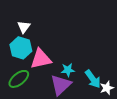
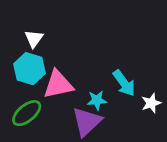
cyan arrow: (93, 79) -> (124, 83), moved
white star: (107, 88) -> (151, 103), moved

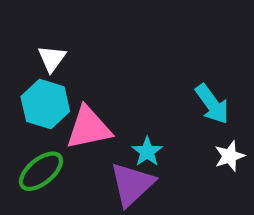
cyan arrow: (124, 83) -> (212, 104), moved
cyan star: (97, 100) -> (147, 152), turned -30

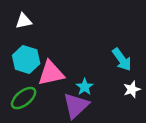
white triangle: (52, 59) -> (24, 21), moved, turned 42

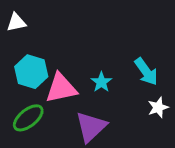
white triangle: (24, 21) -> (16, 22), moved
cyan star: (85, 87) -> (101, 82), moved

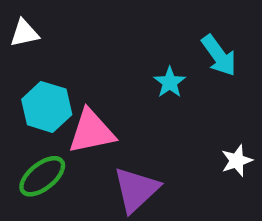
cyan arrow: (146, 72) -> (219, 55), moved
cyan star: (101, 82) -> (170, 82), moved

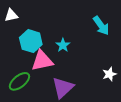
cyan star: (170, 82) -> (63, 45), moved
cyan hexagon: (47, 107) -> (31, 41), moved

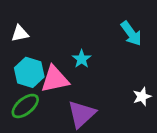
white triangle: (11, 15) -> (20, 33), moved
cyan hexagon: (31, 41) -> (29, 72), moved

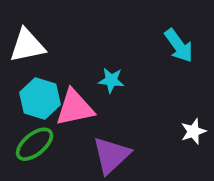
white triangle: (20, 33) -> (27, 46), size x1.5
cyan star: (82, 59) -> (111, 80), turned -30

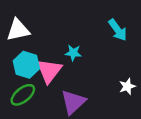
pink triangle: (75, 108) -> (49, 71), turned -40

